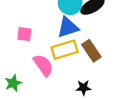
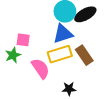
green star: (13, 83) -> (13, 55), moved
black star: (83, 88) -> (69, 89), moved

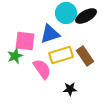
blue triangle: (63, 34) -> (50, 34), moved
pink square: (23, 40) -> (25, 41), size x1.5

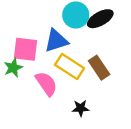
yellow rectangle: (61, 55) -> (70, 66), turned 50

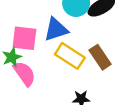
pink semicircle: (46, 84) -> (24, 74), moved

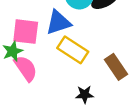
brown rectangle: (100, 57) -> (116, 67), moved

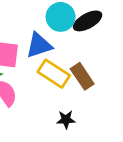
brown rectangle: (116, 67) -> (82, 76), moved

